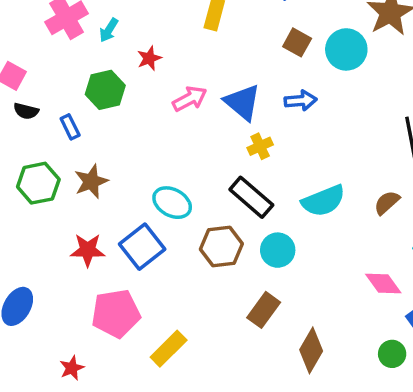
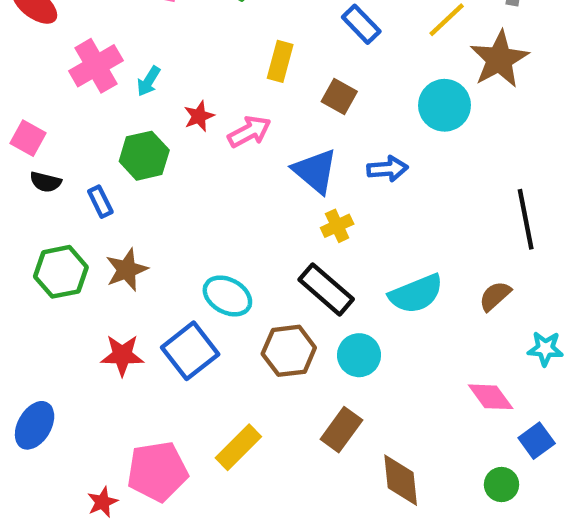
brown square: (297, 42) -> (339, 96), moved
pink arrow: (190, 99) -> (249, 132), moved
pink pentagon: (116, 313) -> (157, 471), moved
yellow rectangle: (169, 349) -> (238, 447), moved
brown diamond: (311, 350) -> (401, 480), turned -36

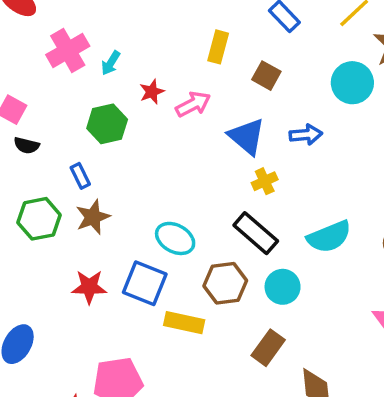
blue rectangle: (100, 202) -> (80, 176), moved
blue square: (190, 351) -> (145, 283), turned -30
yellow rectangle: (238, 447) -> (184, 323), moved, turned 57

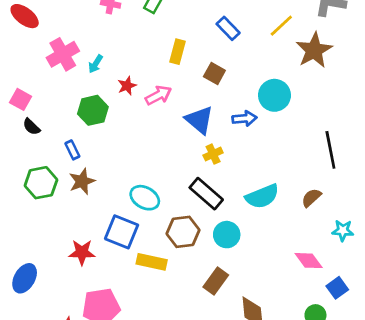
cyan circle: (352, 83) -> (274, 95), moved
black semicircle: (27, 145) -> (31, 127), turned 30
red star: (89, 287) -> (82, 252), moved

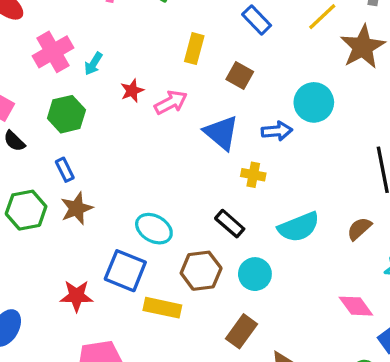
green hexagon: (93, 110) -> (66, 114), moved
yellow cross: (213, 154) -> (253, 175), moved, turned 36
black rectangle: (206, 194) -> (230, 224), size x0.7

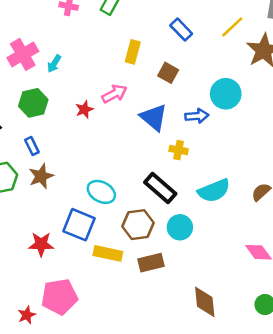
red star: (132, 91) -> (84, 109), moved
black rectangle: (230, 224) -> (160, 188), size x1.4
brown rectangle: (241, 331) -> (151, 263), moved, turned 40

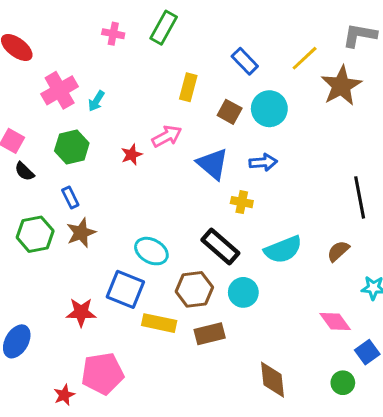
cyan circle: (226, 94) -> (269, 109), moved

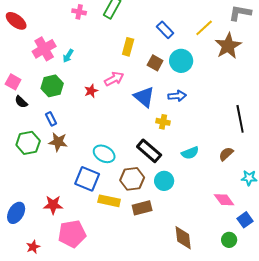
brown star: (81, 233) -> (58, 142), turned 30
cyan semicircle: (283, 250) -> (190, 153), size x0.7
red star: (81, 312) -> (53, 205), moved
red star: (64, 395) -> (33, 247), moved

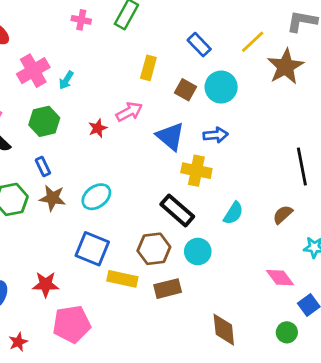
yellow cross: (163, 122) -> (196, 171), size x1.5
cyan semicircle: (190, 153) -> (233, 213), turned -36
cyan ellipse: (104, 154) -> (96, 197), moved, turned -65

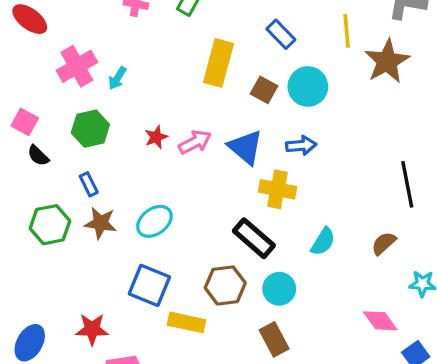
yellow line: (253, 42) -> (347, 31), turned -52
yellow rectangle: (148, 68) -> (219, 63), size x1.5
pink arrow: (129, 112) -> (195, 142), moved
brown rectangle: (168, 289) -> (274, 339), moved, turned 76

